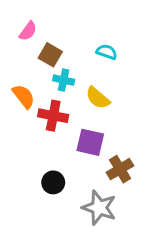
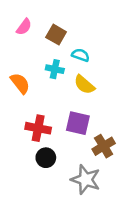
cyan semicircle: (107, 52) -> (80, 55), moved
brown square: (50, 55) -> (56, 35), moved
red cross: (53, 116) -> (38, 128), moved

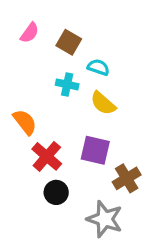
orange semicircle: (20, 83) -> (25, 122), moved
red cross: (38, 128) -> (47, 156), turned 30

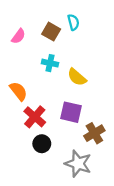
pink semicircle: (30, 33) -> (18, 36), moved
cyan semicircle: (98, 67) -> (73, 22), moved, turned 56

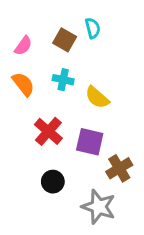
orange semicircle: (18, 91) -> (23, 84), moved
red cross: (35, 117) -> (48, 131), moved

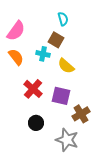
brown square: (65, 40) -> (56, 40), moved
pink semicircle: (23, 46) -> (16, 31), size x1.5

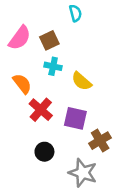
cyan semicircle: (63, 19) -> (75, 13), moved
brown square: (56, 40) -> (49, 40), moved, turned 35
orange semicircle: (16, 57) -> (22, 84), moved

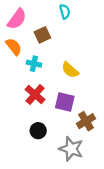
pink semicircle: (20, 38) -> (17, 19), moved
cyan cross: (53, 66) -> (34, 64), moved
orange semicircle: (22, 84) -> (14, 47), moved

